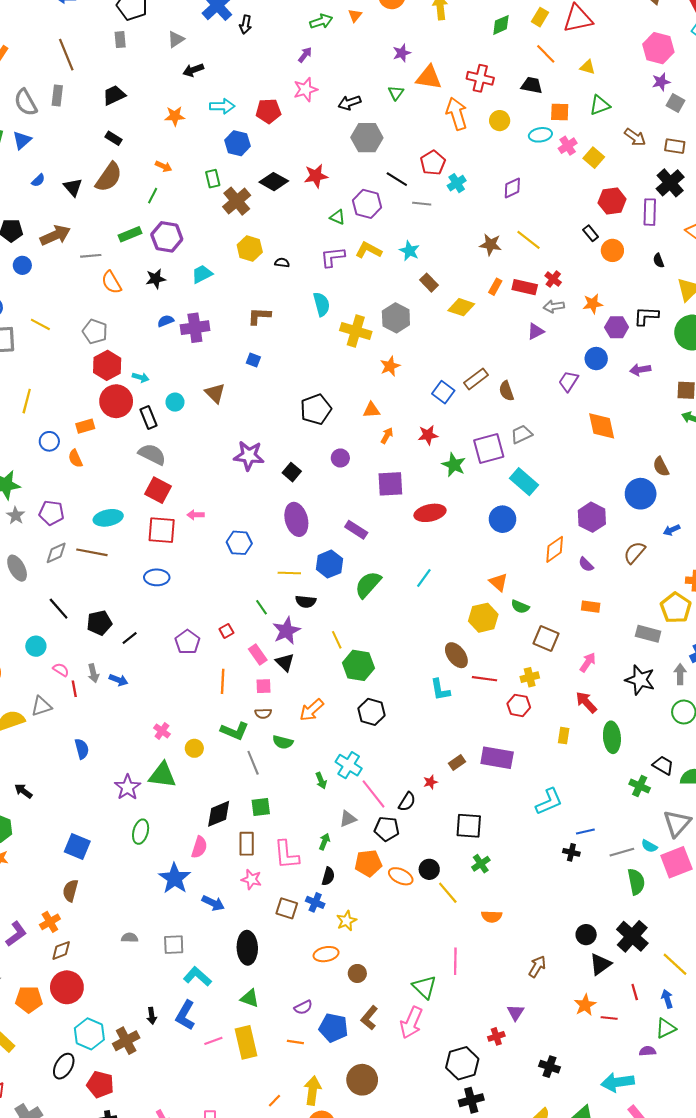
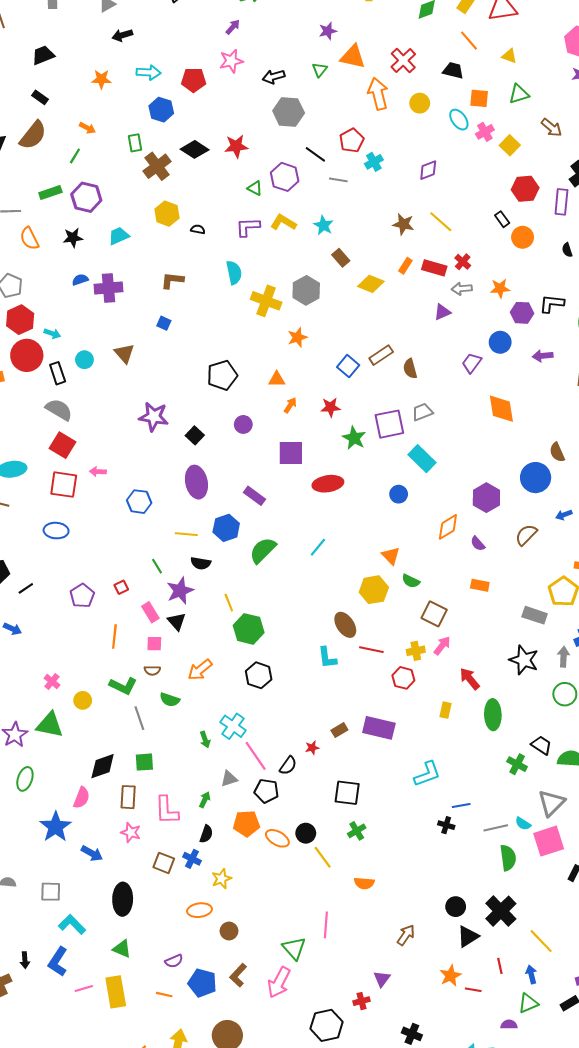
red cross: (480, 78) -> (403, 60), turned 30
cyan ellipse: (540, 135) -> (459, 120), turned 60
blue circle: (502, 519) -> (399, 494), size x0.7
pink arrow: (588, 662) -> (442, 646), moved

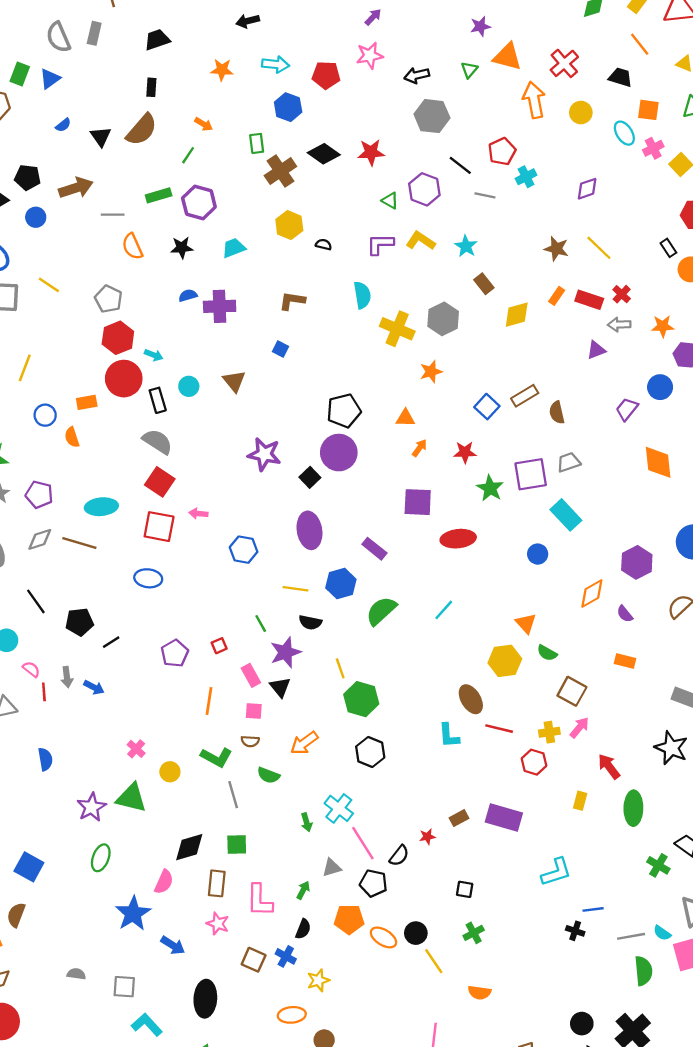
black rectangle: (40, 97) -> (151, 87), turned 56
yellow diamond: (371, 284) -> (517, 315), turned -40
purple circle: (243, 424) -> (339, 453), moved, size x1.8
black square: (347, 793) -> (465, 889), size x0.6

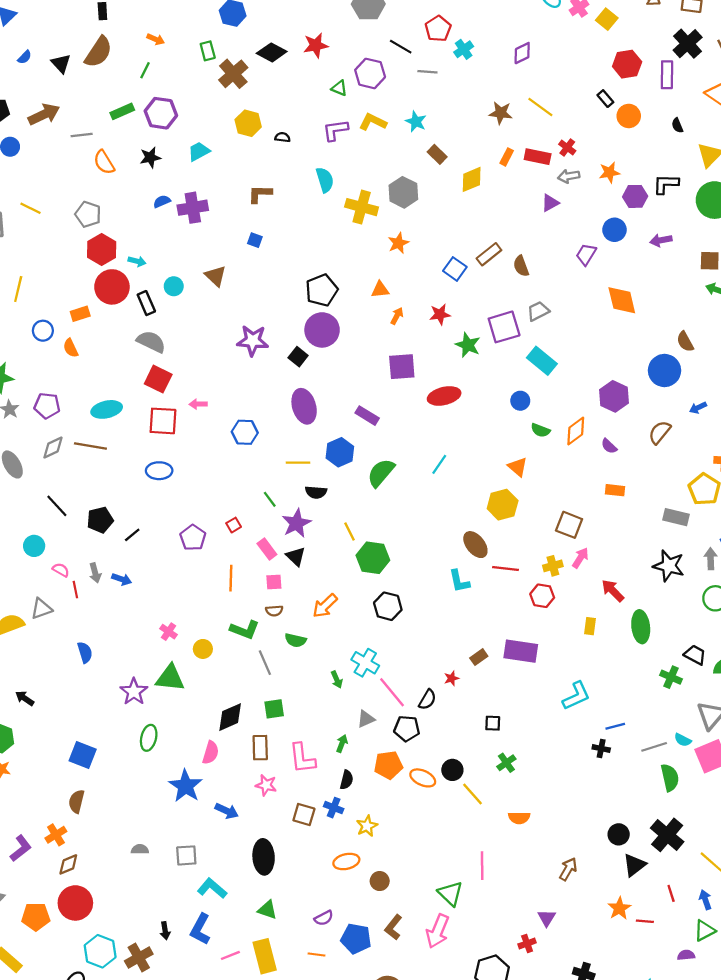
green semicircle: (547, 653) -> (540, 430), moved

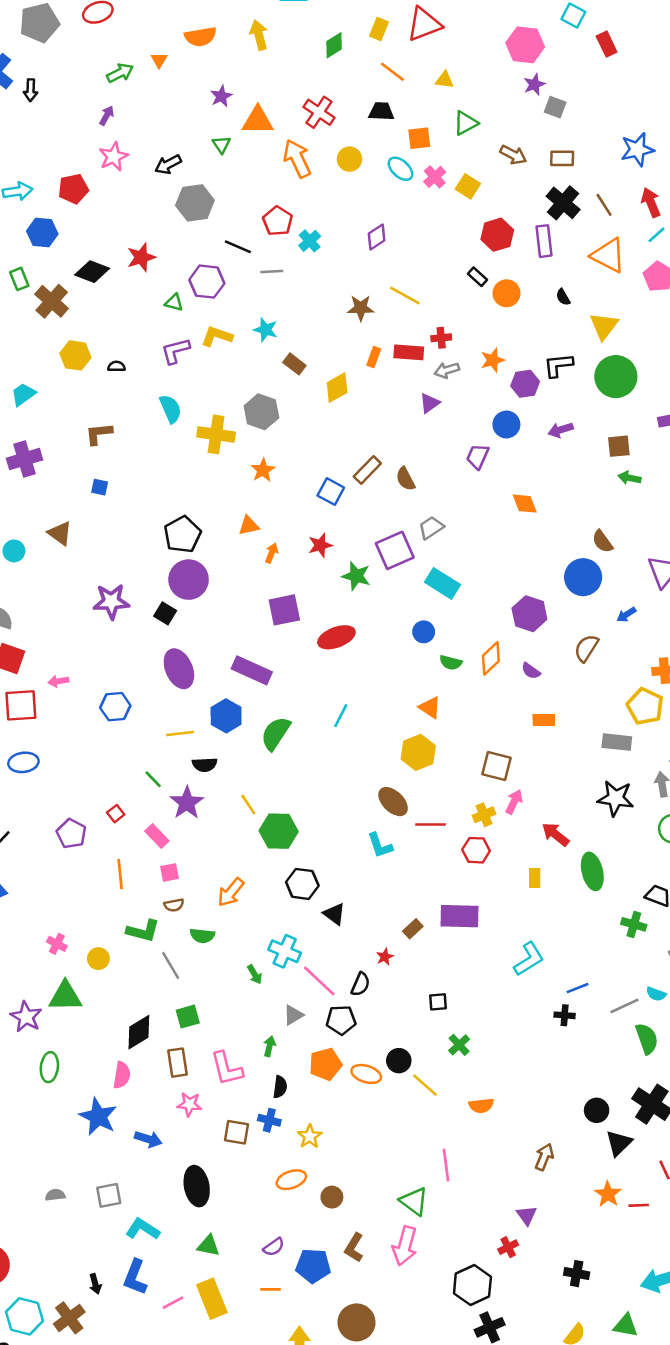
red cross: (567, 148) -> (441, 338), turned -35
orange diamond: (622, 300) -> (525, 504), size x0.7
purple rectangle: (367, 416) -> (252, 670), size x1.4
black triangle: (296, 556) -> (334, 914), moved

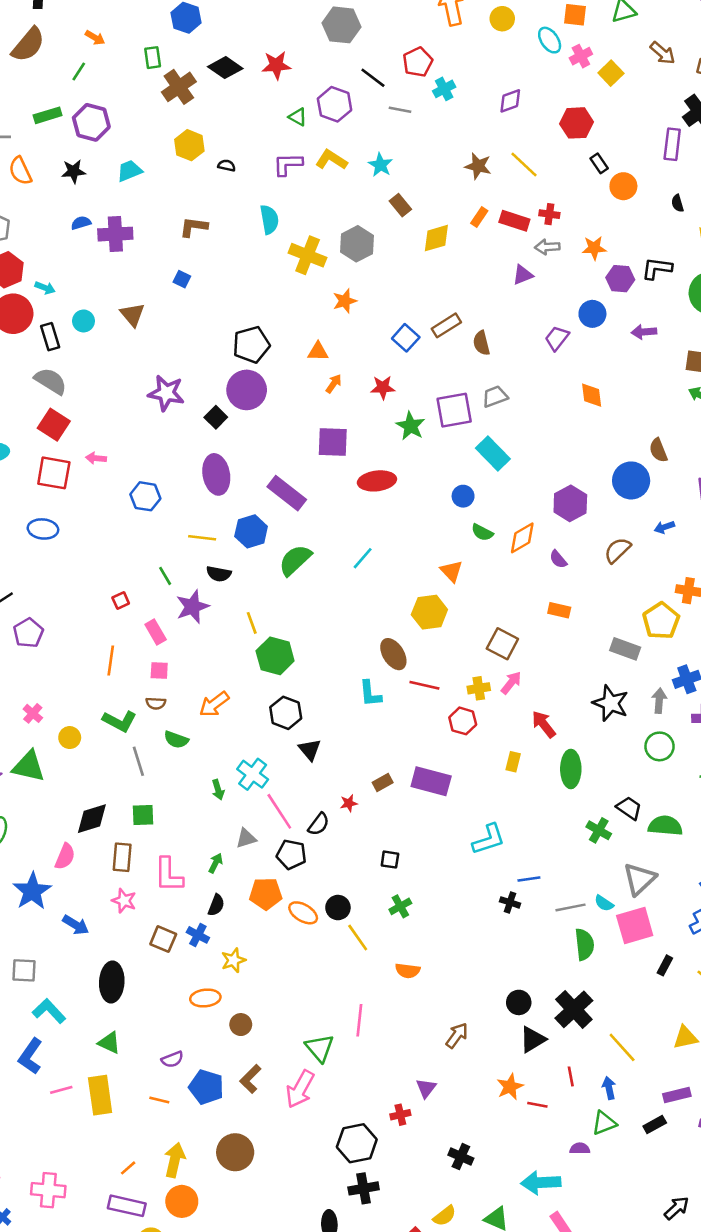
red hexagon: (497, 235) -> (577, 123), moved
purple pentagon: (71, 834) -> (28, 633), moved

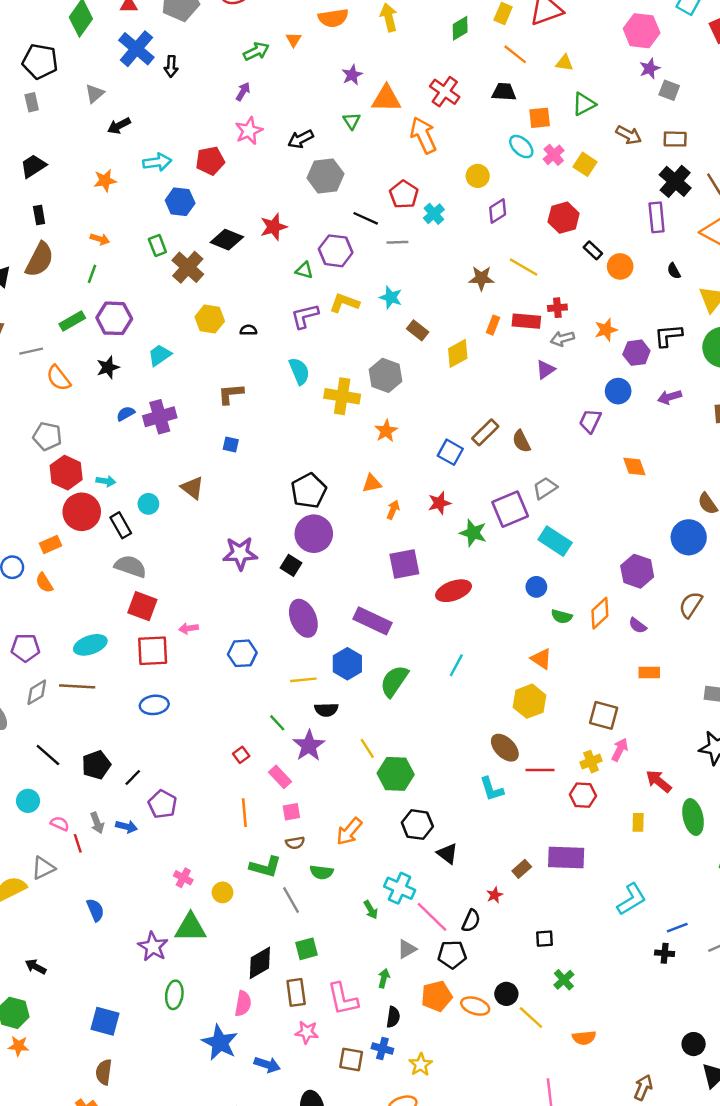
yellow circle: (502, 19) -> (478, 176), moved

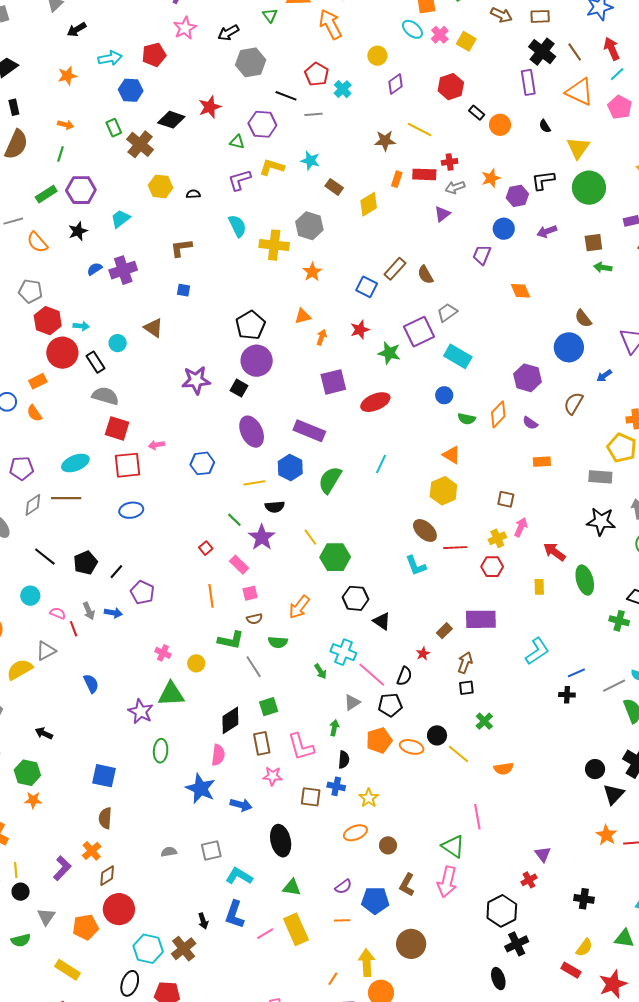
brown square: (604, 715) -> (506, 499), size x0.7
brown arrow: (643, 1087) -> (465, 663), moved

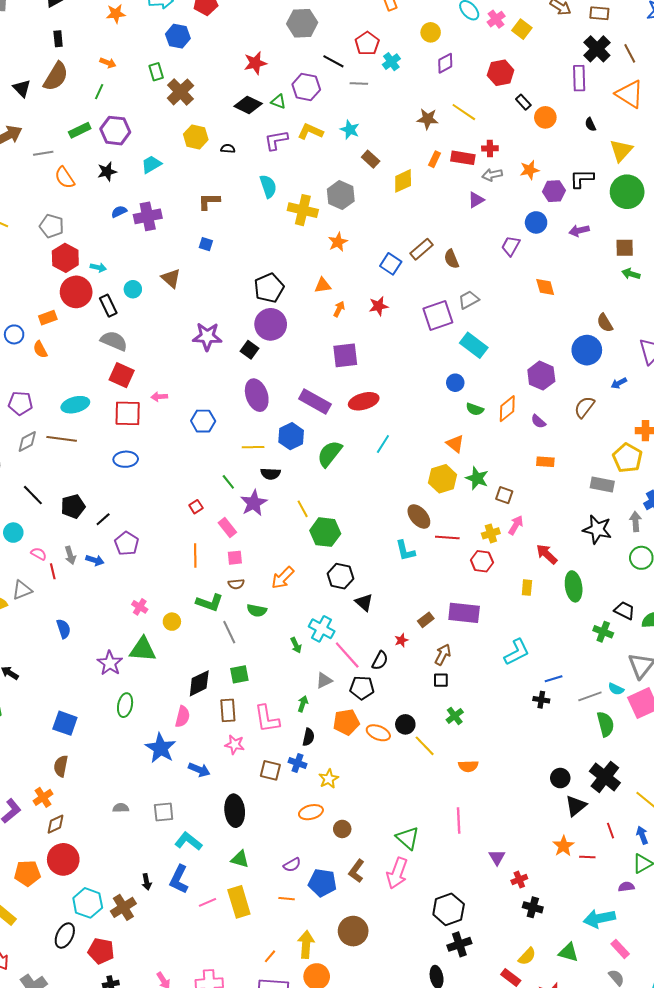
black diamond: (171, 120) -> (248, 105), moved
green star: (389, 353) -> (477, 478), moved
red ellipse: (375, 402) -> (364, 401), moved
pink line: (477, 817) -> (459, 820), moved
red cross: (529, 880) -> (519, 880), moved

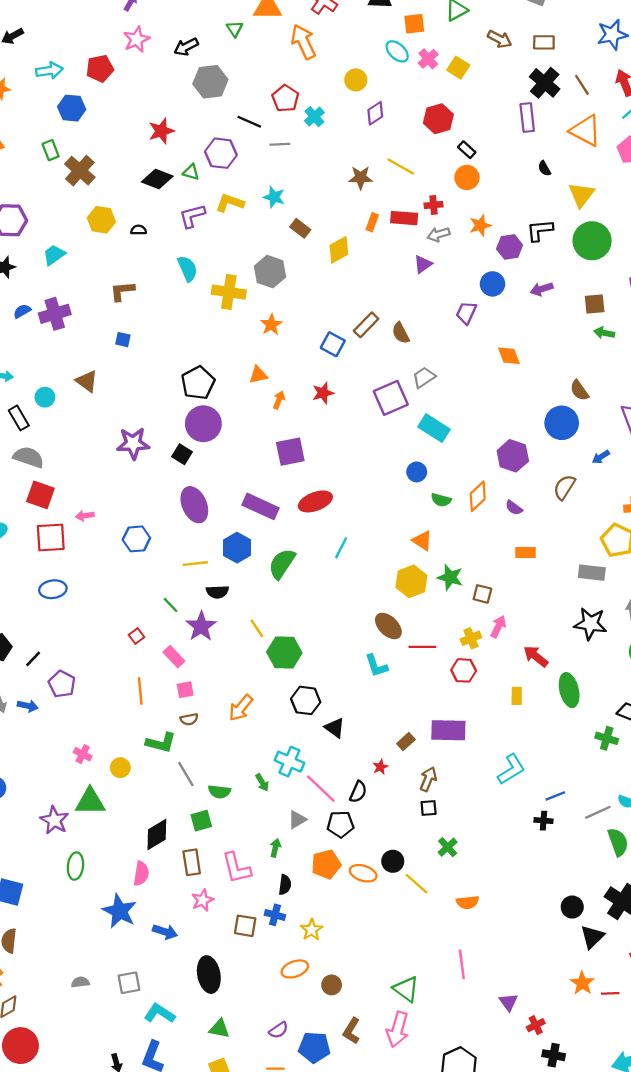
orange circle: (545, 117) -> (467, 177), moved
green semicircle: (257, 610) -> (219, 792), moved
pink star: (235, 745) -> (202, 900), turned -30

